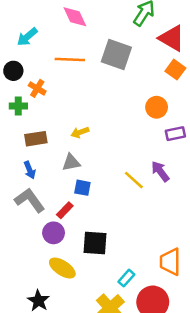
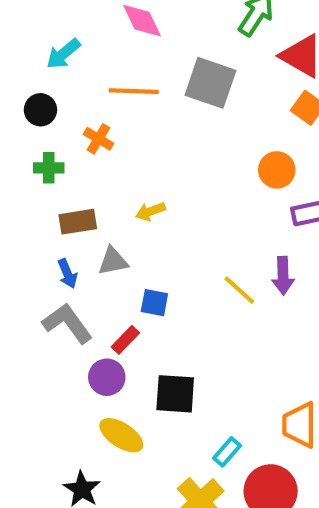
orange cross: (37, 88) -> (99, 139), moved
gray triangle: (71, 163) -> (113, 261), moved
purple arrow: (160, 171) -> (283, 276), turned -145

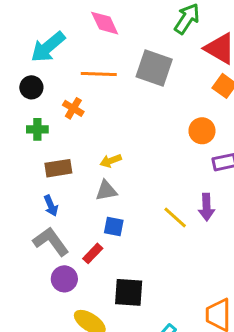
cyan arrow: (63, 54) -> (48, 47), size x1.4
gray triangle: (113, 261) -> (106, 191), moved
purple circle: (107, 377) -> (64, 279), moved

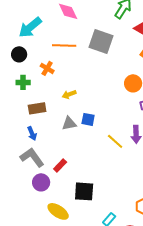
yellow arrow: (111, 161) -> (69, 94), moved
blue square: (114, 227) -> (88, 119), moved

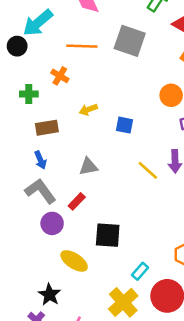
black circle: (19, 54) -> (17, 46), moved
blue square: (88, 119) -> (125, 125), moved
gray triangle: (69, 123) -> (88, 166), moved

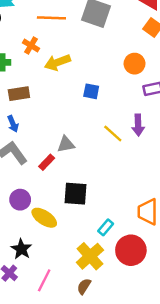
yellow arrow: (88, 110) -> (57, 62), moved, size x1.5
gray triangle: (88, 166) -> (66, 144), moved
purple circle: (52, 223) -> (20, 200), moved

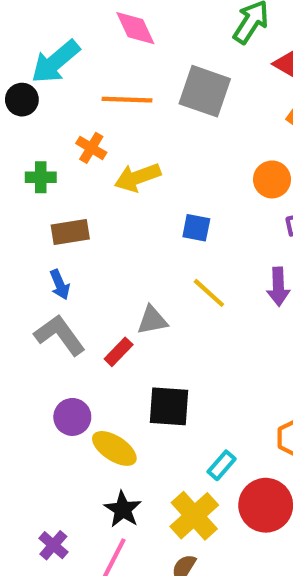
yellow line: (113, 133) -> (209, 293), moved
black star: (21, 249) -> (123, 509), moved

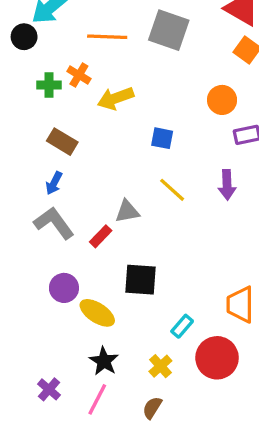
green cross: (41, 177) -> (49, 85), moved
brown rectangle: (70, 232) -> (62, 142), turned 40
blue arrow: (60, 285) -> (54, 183), turned 50
yellow cross: (194, 516) -> (160, 366), size x0.6

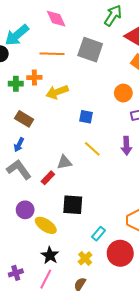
orange cross: (79, 75) -> (34, 78), turned -32
purple cross: (49, 389) -> (16, 273), turned 32

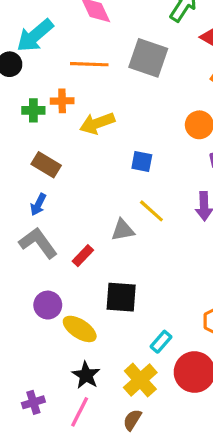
gray triangle: (64, 162) -> (123, 230), moved
yellow cross: (85, 258) -> (140, 380), size x1.5

